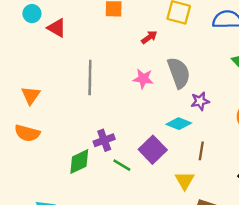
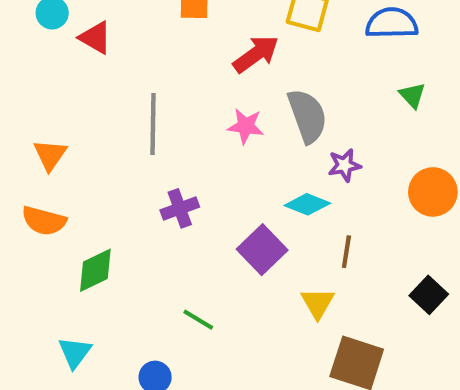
red arrow: (149, 37) -> (256, 54), size x1.6
purple cross: (104, 140) -> (180, 208), moved
green diamond: (79, 162) -> (95, 270), moved
green line: (122, 165) -> (198, 320), moved

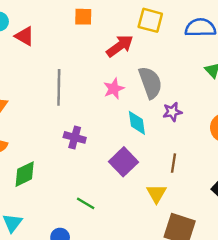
pink star: (246, 126) -> (114, 89), turned -30
cyan diamond: (307, 204) -> (137, 123), moved, turned 60
purple cross: (180, 208) -> (75, 137), turned 35

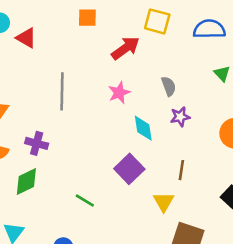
gray semicircle: (150, 83) -> (169, 86), moved, size x0.6
purple cross: (75, 137) -> (37, 143), moved
green line: (86, 203) -> (85, 201), moved

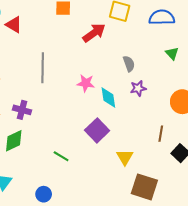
pink star: (119, 93) -> (86, 83), moved, turned 30
brown line: (181, 170) -> (161, 134), moved

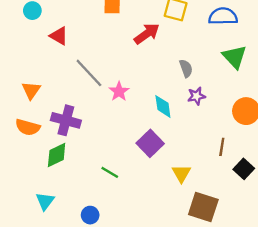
red triangle: (14, 25) -> (59, 36), moved
green triangle: (172, 53) -> (235, 57), size x1.6
gray line: (43, 68) -> (89, 73), turned -44
pink star: (86, 83) -> (119, 91), moved, turned 30
purple cross: (22, 110) -> (66, 120), size x1.4

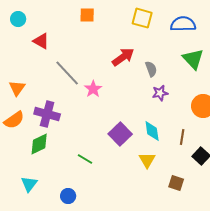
red arrow: (147, 34) -> (123, 57), moved
cyan diamond: (163, 106) -> (152, 131), moved
orange semicircle: (28, 127) -> (14, 120), turned -50
brown square: (203, 207) -> (176, 183), moved, size x0.6

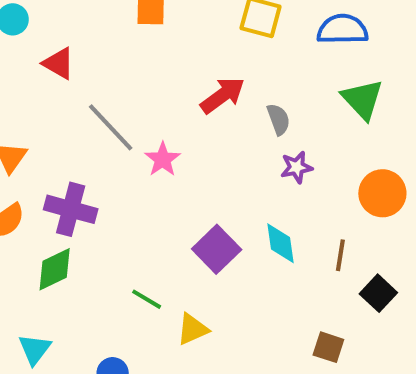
yellow triangle: (147, 160) -> (193, 329), moved, turned 36

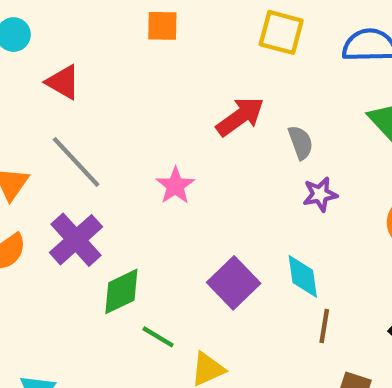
gray line: (111, 127) -> (76, 162), moved
purple cross: (71, 209) -> (76, 240), turned 33
brown line: (340, 255) -> (324, 326), moved
green diamond: (55, 269) -> (121, 291), moved

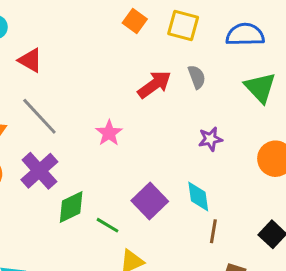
orange square: (162, 26) -> (135, 21), moved, turned 35
gray semicircle: (301, 143) -> (197, 77), moved
green line: (158, 337) -> (107, 225), moved

